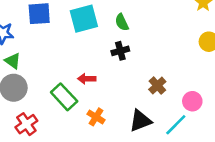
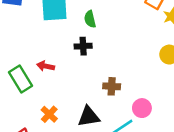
brown cross: (157, 86) -> (112, 86), turned 35
orange cross: (96, 117) -> (49, 114), moved

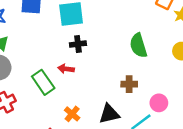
green semicircle: (90, 19) -> (138, 46), moved, size x1.5
black cross: (83, 46) -> (78, 44), moved

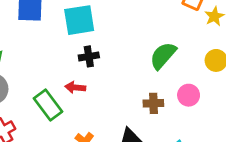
green semicircle: (138, 46) -> (163, 56), turned 60
pink circle: (159, 103) -> (189, 95), moved

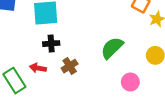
brown cross: (153, 103) -> (70, 66), moved, turned -35

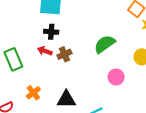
red arrow: (38, 68) -> (45, 51), moved

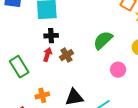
red arrow: (45, 51) -> (47, 55), turned 96
orange cross: (33, 93) -> (42, 95), turned 32

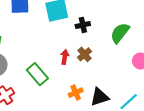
black cross: (51, 36) -> (83, 25), moved
orange cross: (42, 95) -> (76, 93), moved

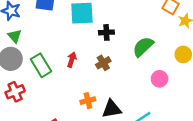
red arrow: (65, 57) -> (72, 60), moved
green rectangle: (37, 74) -> (41, 65), moved

